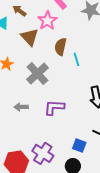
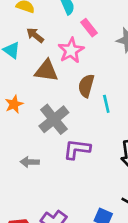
brown triangle: (30, 37) -> (46, 71), turned -42
purple L-shape: (54, 107) -> (77, 149), moved

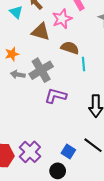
brown semicircle: (86, 86) -> (70, 48), turned 84
gray arrow: (30, 162) -> (18, 75), moved

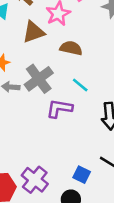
brown triangle: (41, 32) -> (34, 32), turned -30
cyan line: (83, 64) -> (80, 85), moved, turned -40

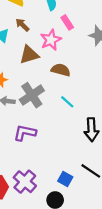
purple L-shape: (59, 108) -> (25, 133), moved

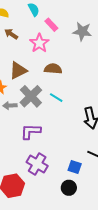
brown triangle: (29, 55) -> (18, 70), moved
cyan line: (67, 102) -> (56, 98), moved
purple cross: (25, 182) -> (37, 164), moved

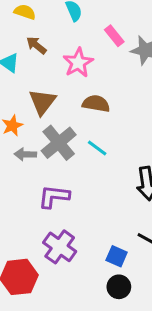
pink rectangle: (51, 25) -> (114, 36), moved
brown triangle: (18, 70) -> (42, 102), turned -30
black circle: (69, 188) -> (119, 287), moved

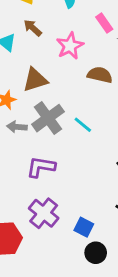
brown triangle: (42, 102) -> (35, 80), turned 32
brown semicircle: (96, 104) -> (100, 75), moved
blue square: (117, 256) -> (84, 227), moved

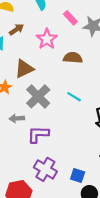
brown arrow: (33, 28) -> (16, 29), turned 112
cyan line: (83, 125) -> (74, 97), moved
gray arrow: (17, 127) -> (17, 118), moved

